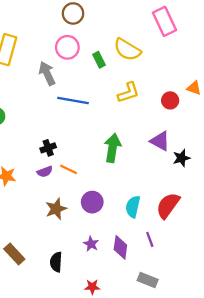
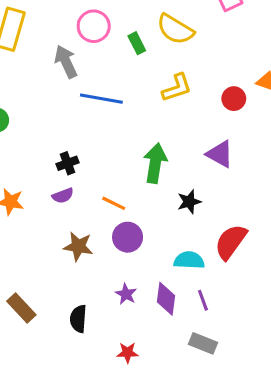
black star: (181, 158) -> (189, 202), moved
orange line: (68, 169) -> (114, 203), moved
cyan semicircle: (133, 207) -> (189, 260), moved, turned 80
brown star: (56, 209) -> (78, 246), turned 30
purple line: (150, 239) -> (203, 300), moved

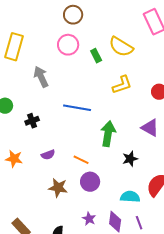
gray arrow: (66, 62) -> (41, 77), moved
blue line: (101, 99) -> (77, 108), moved
black cross: (67, 163) -> (32, 121), moved

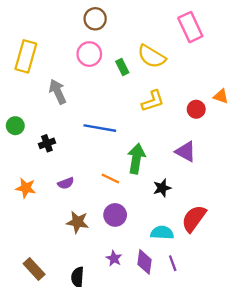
orange line: (81, 160) -> (110, 179), moved

